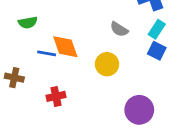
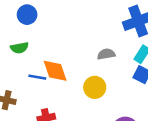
gray semicircle: (119, 29) -> (106, 54), turned 138

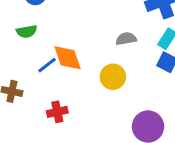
blue line: (37, 77) -> (47, 65), turned -48

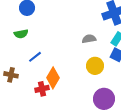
orange diamond: (68, 58) -> (53, 78), moved, turned 50
yellow circle: (113, 77) -> (95, 66), moved

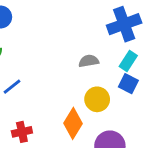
orange diamond: (53, 78) -> (73, 123), moved

